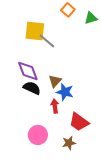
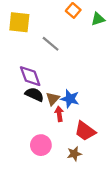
yellow square: (35, 31) -> (19, 22), moved
brown triangle: (55, 81) -> (53, 99), moved

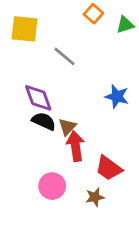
blue star: (70, 99) -> (117, 96), moved
red arrow: (59, 114) -> (76, 146), size x1.5

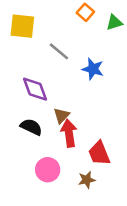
blue star: (117, 96) -> (93, 69), moved
black semicircle: (44, 121) -> (31, 127), moved
red trapezoid: (109, 168) -> (99, 153), turned 32

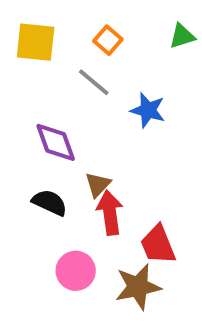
orange square: (85, 12) -> (108, 40), moved
brown star: (87, 180) -> (138, 287), size x1.6

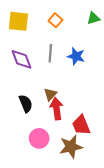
gray line: (94, 82) -> (50, 53), moved, turned 54
purple diamond: (56, 142) -> (22, 59), moved
black semicircle: (50, 203) -> (26, 103), turned 42

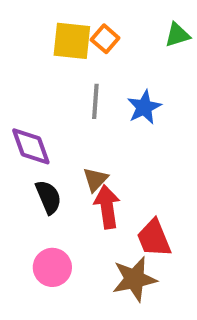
yellow square: (18, 21) -> (72, 41), moved
blue star: (76, 56) -> (144, 107), turned 30
purple diamond: (22, 59) -> (31, 146), moved
pink circle: (39, 138) -> (52, 267), moved

